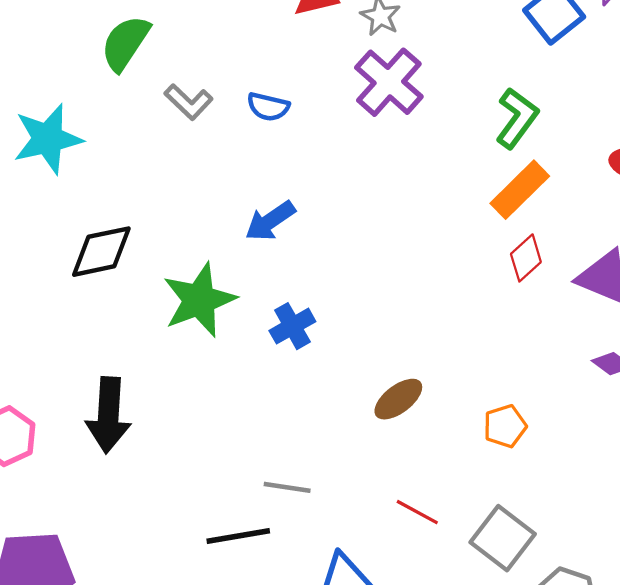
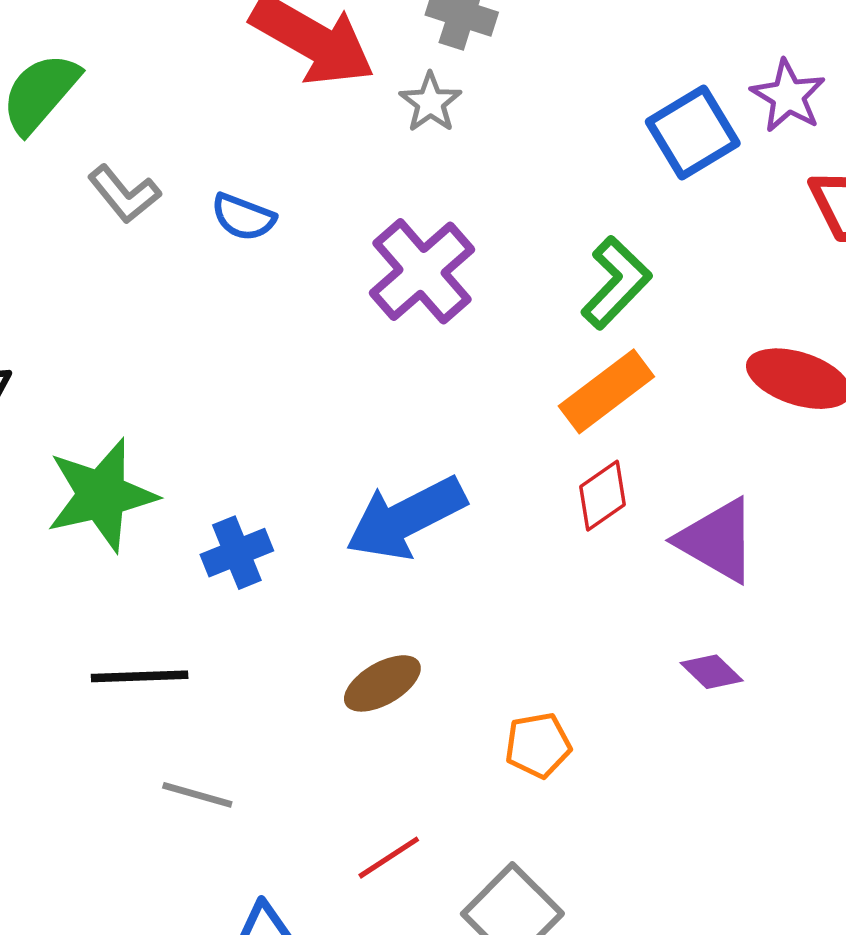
purple cross: (389, 82) -> (422, 271), moved
blue arrow: (270, 221) -> (406, 518), moved, size x1.5
red line: (417, 512) -> (389, 858), turned -69
black line: (238, 536) -> (140, 676), moved

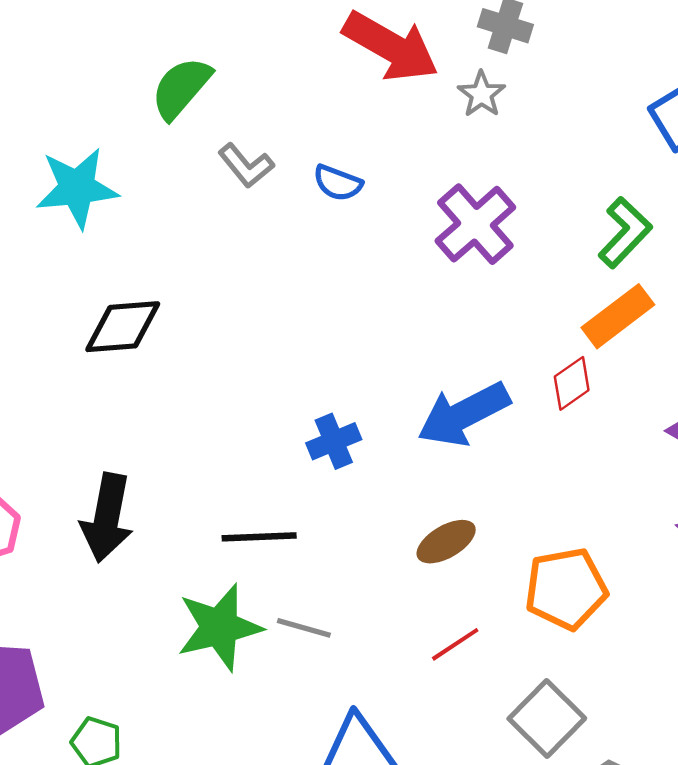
green star: (101, 495) -> (219, 627), moved
red diamond: (602, 496) -> (572, 383), moved
orange pentagon: (538, 745) -> (566, 589), size x1.6
red line: (389, 858) -> (455, 644), moved

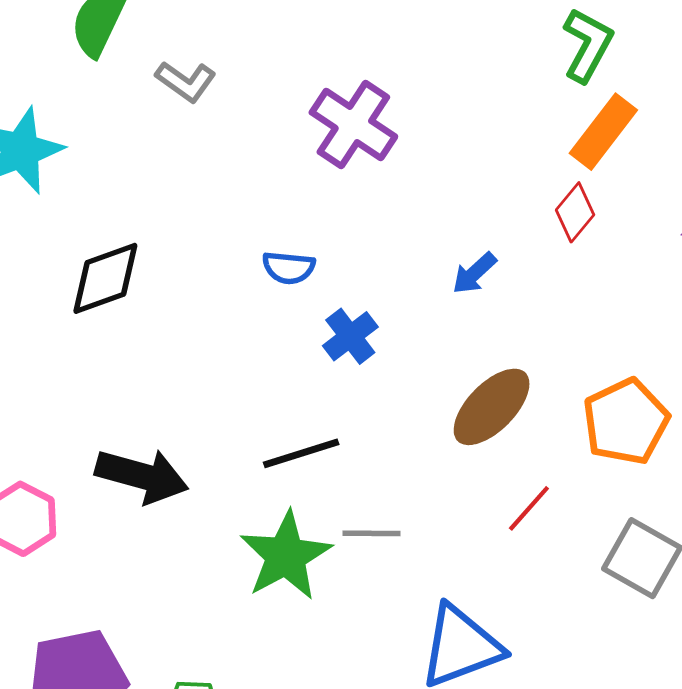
blue semicircle: (338, 183) -> (289, 268), moved
purple cross: (475, 224) -> (353, 125), moved
blue arrow: (464, 414) -> (474, 273), size x0.5
black arrow: (107, 518) -> (142, 476), turned -70
brown ellipse: (446, 542) -> (492, 407), size x1.4

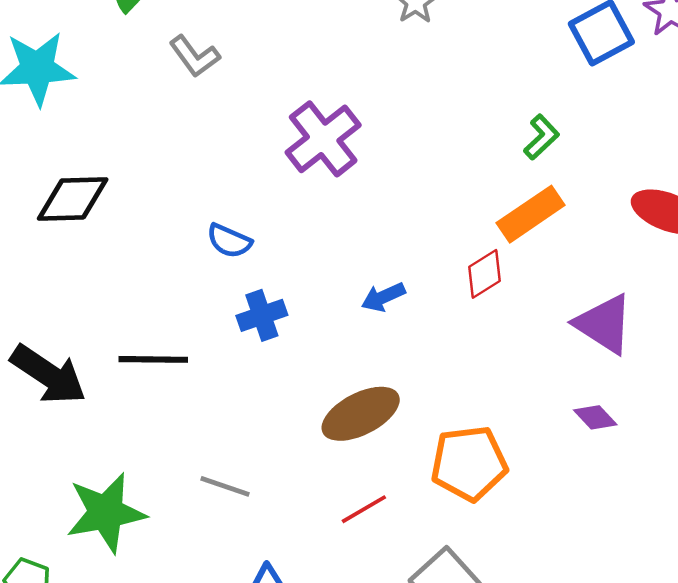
green L-shape: (588, 45) -> (541, 137), size x0.7
black line: (301, 453) -> (153, 359), moved
green star: (286, 556) -> (106, 513), moved

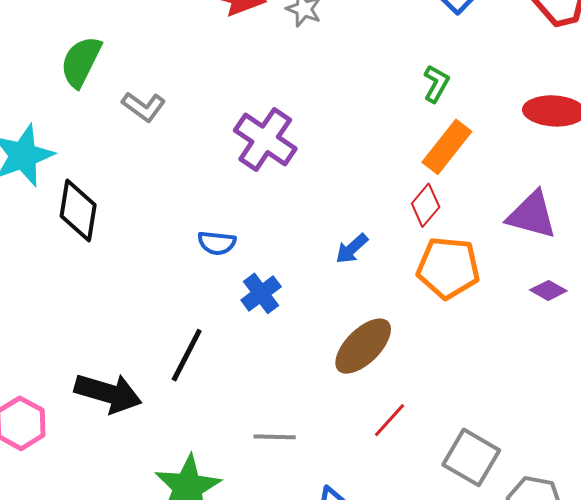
black diamond: (73, 199) -> (78, 210), moved, turned -62
black line: (153, 359) -> (187, 355), turned -46
orange pentagon: (469, 463) -> (448, 268), moved, turned 30

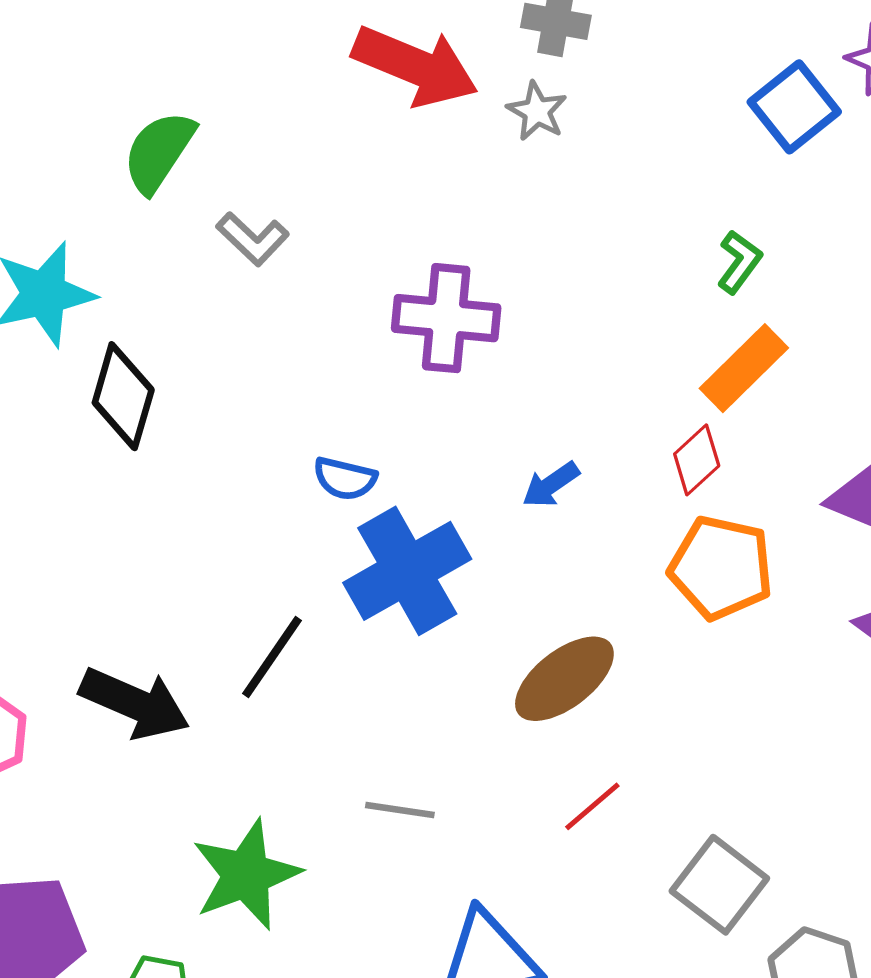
purple cross: (265, 139) -> (446, 318), turned -36
blue arrow: (352, 249) -> (551, 485), moved
blue cross: (261, 293) -> (407, 571), size x1.8

